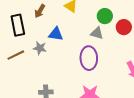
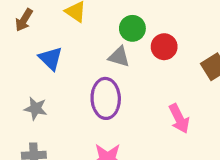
blue triangle: (56, 34) -> (51, 58), turned 35
gray star: (40, 48) -> (36, 108), moved

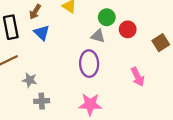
blue triangle: (51, 58) -> (42, 33), moved
gray star: (36, 108) -> (30, 80), moved

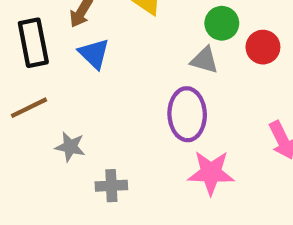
gray cross: (42, 101) -> (111, 186), moved
pink star: (90, 104) -> (211, 173), moved

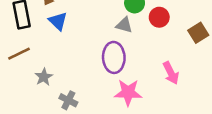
gray star: (70, 147) -> (44, 77), turned 30
gray cross: (111, 186) -> (68, 100), turned 30

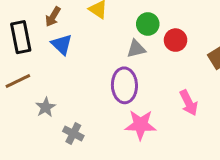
gray triangle: (124, 25) -> (136, 49), turned -30

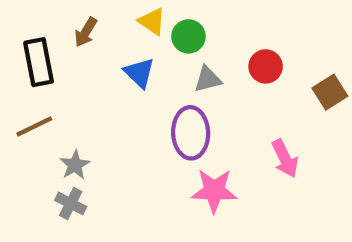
green circle: (148, 24) -> (188, 36), moved
blue triangle: (62, 44) -> (139, 73), moved
gray cross: (73, 134) -> (71, 203), moved

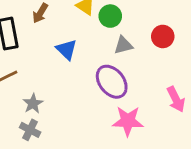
blue triangle: (139, 73) -> (66, 50), moved
purple ellipse: (191, 133) -> (112, 82), turned -36

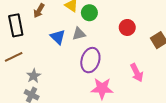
gray triangle: (123, 45) -> (79, 34), moved
purple ellipse: (112, 82) -> (90, 60), turned 55

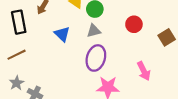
gray triangle: (79, 34) -> (94, 31), moved
gray star: (34, 76) -> (17, 83), moved

